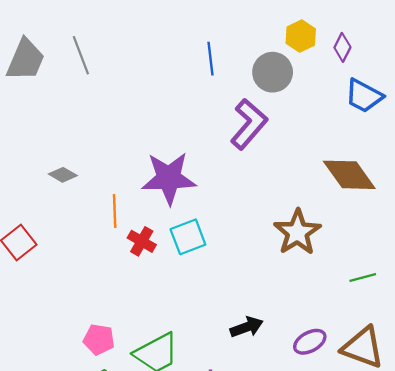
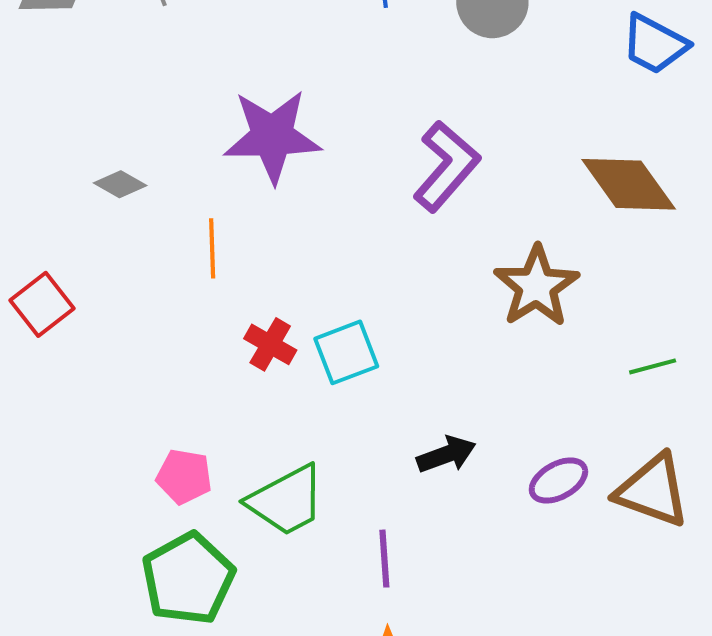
purple L-shape: (249, 124) -> (446, 166), moved
purple star: (169, 178) -> (272, 136), moved
cyan square: (188, 237) -> (346, 352), moved
red cross: (142, 241) -> (270, 344), moved

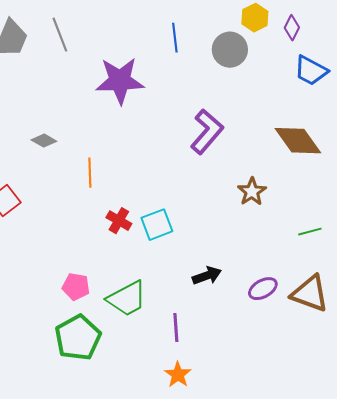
purple star: (272, 136) -> (120, 81), moved
brown star: (536, 286) -> (252, 192), size x0.7

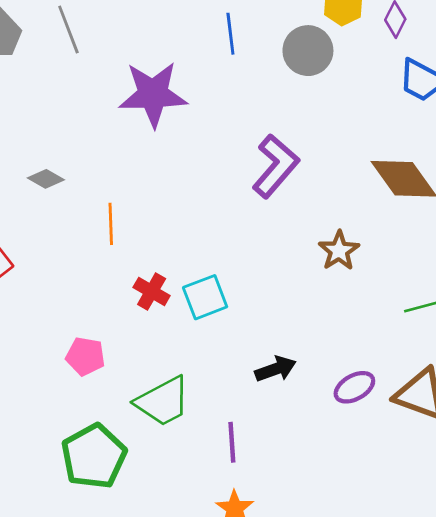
pink pentagon: (76, 287) -> (85, 356), moved

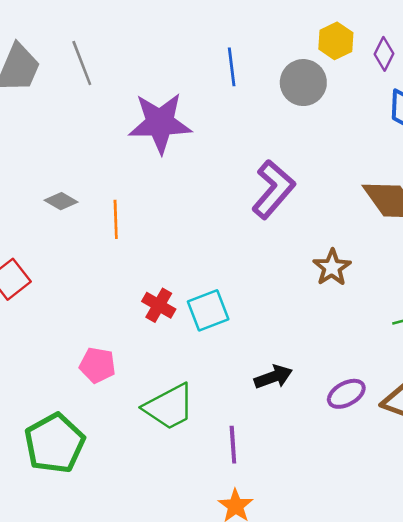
orange line: (111, 224) -> (116, 219), moved
green pentagon: (94, 456) -> (55, 443), moved

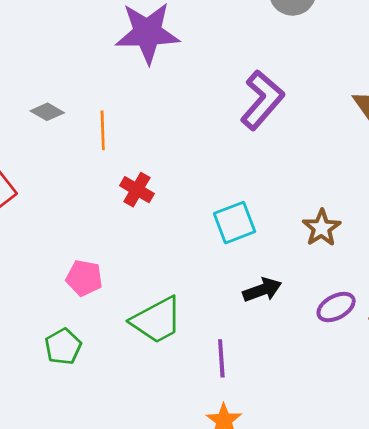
brown star: (332, 267) -> (322, 228), moved
red cross: (159, 305) -> (137, 190), moved
cyan square: (208, 310) -> (235, 223), moved
green pentagon: (55, 443) -> (63, 347), moved, size x0.6

